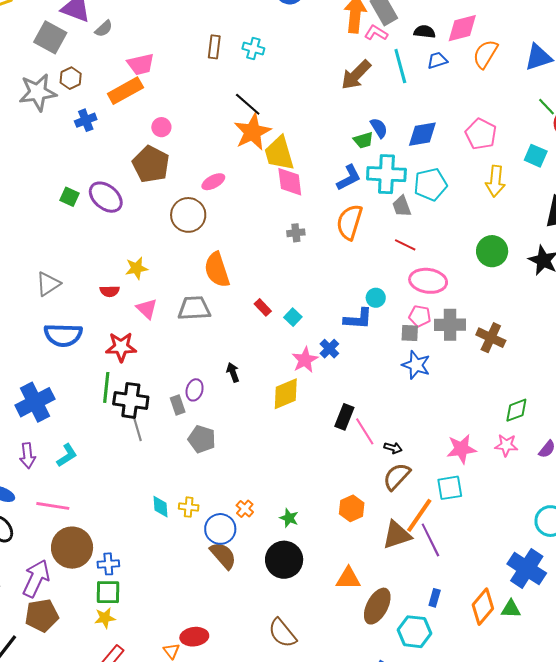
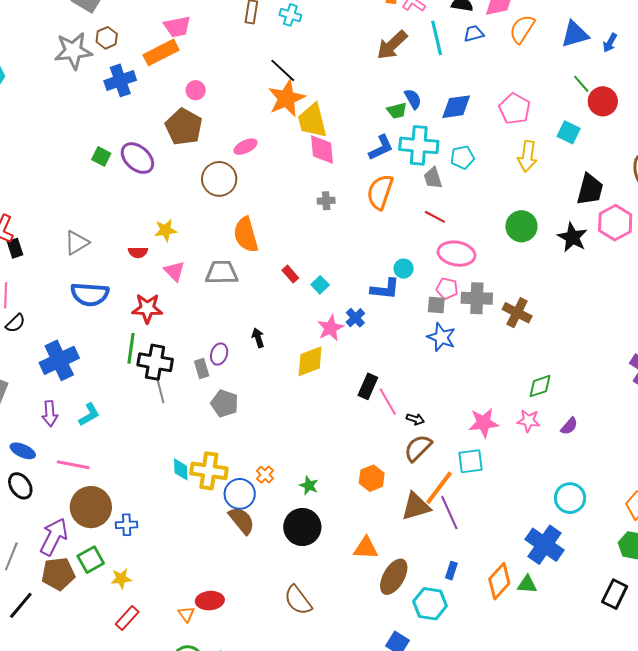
blue cross: (86, 120) -> (120, 80), size x1.4
cyan pentagon: (431, 184) -> (462, 157), size x0.7
yellow cross: (189, 507) -> (209, 471), size x1.8
green square: (108, 592) -> (91, 560), moved, turned -32

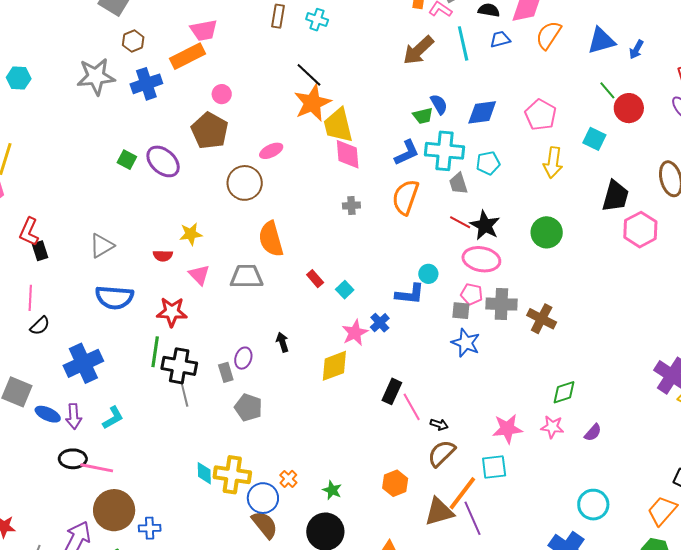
gray star: (73, 51) -> (96, 77), moved
black star: (572, 237) -> (485, 225), moved
blue ellipse: (23, 451) -> (48, 414), moved
black ellipse: (20, 486) -> (73, 459), moved, turned -56

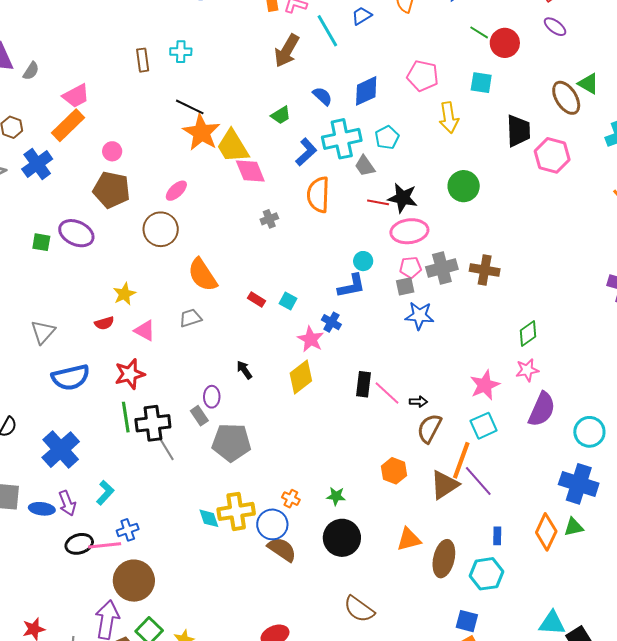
green trapezoid: (423, 116) -> (281, 115), moved
gray trapezoid: (247, 276) -> (190, 318), size x0.7
gray pentagon: (248, 408) -> (231, 442), size x1.4
purple semicircle: (593, 433) -> (542, 409), moved, size x1.8
blue cross: (150, 528) -> (128, 530), moved

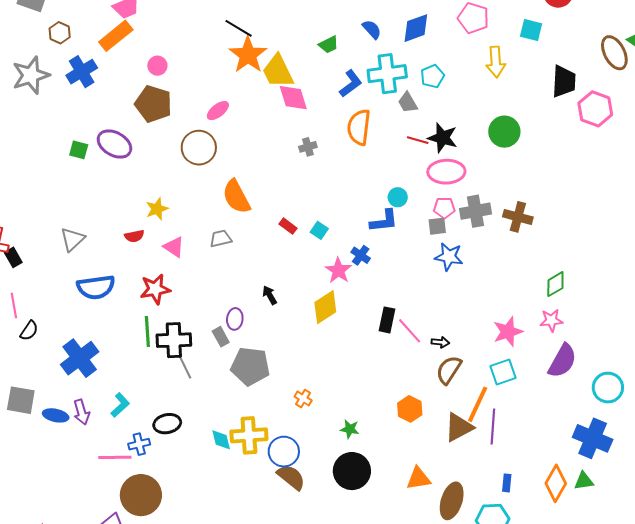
purple line: (478, 481) -> (493, 427), turned 40
orange cross: (291, 499) -> (303, 398), moved
black ellipse: (79, 544) -> (167, 424), moved

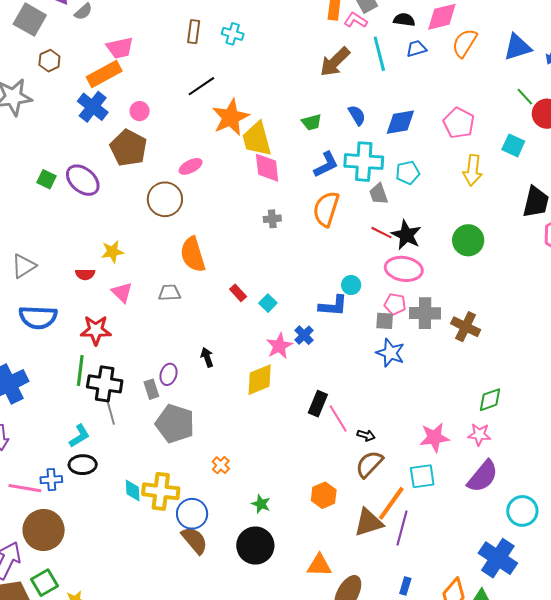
black line: (239, 28) -> (201, 86), moved, turned -76
blue cross: (82, 72) -> (93, 107), moved, turned -32
cyan L-shape: (120, 405) -> (79, 436), moved

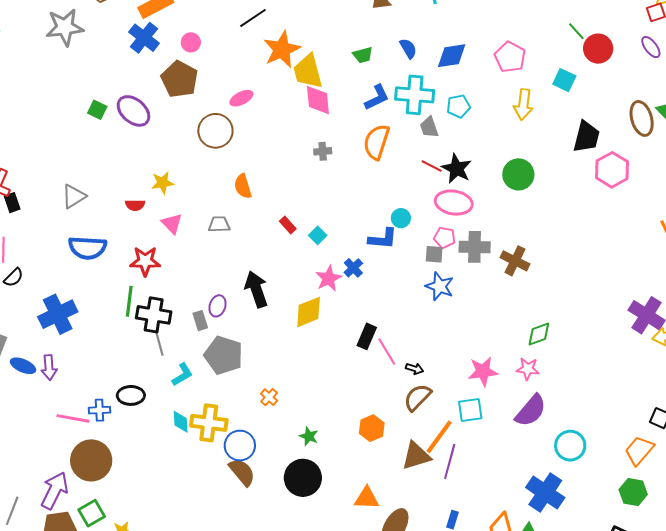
orange semicircle: (193, 255) -> (243, 186), size x0.7
black arrow: (207, 357) -> (256, 289), size x1.8
cyan L-shape: (79, 436) -> (182, 375), moved

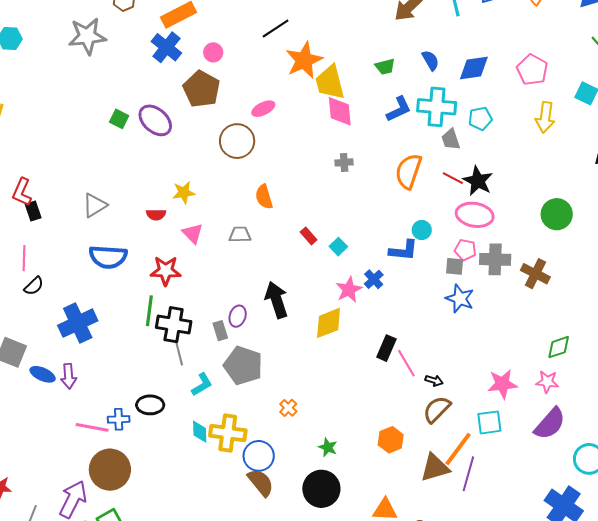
orange semicircle: (377, 142) -> (408, 171), moved
green circle: (518, 174) -> (557, 214), moved

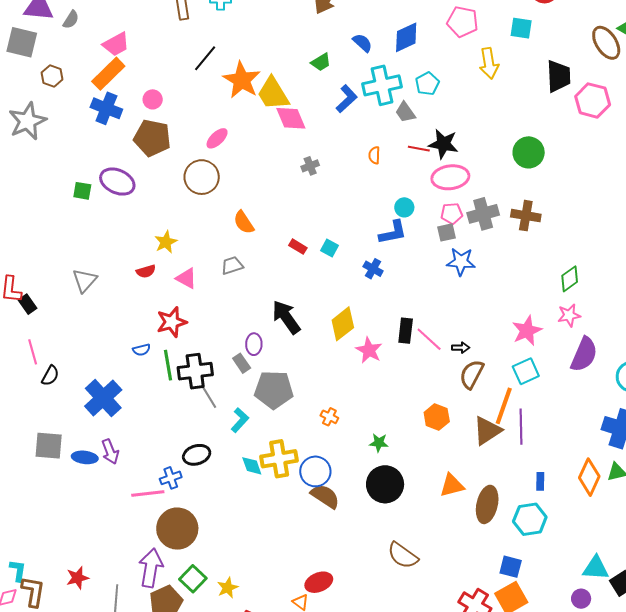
orange semicircle: (408, 171) -> (374, 155), size x0.5
blue semicircle: (108, 257) -> (141, 350), moved, size x0.5
pink star: (349, 290) -> (369, 350), moved

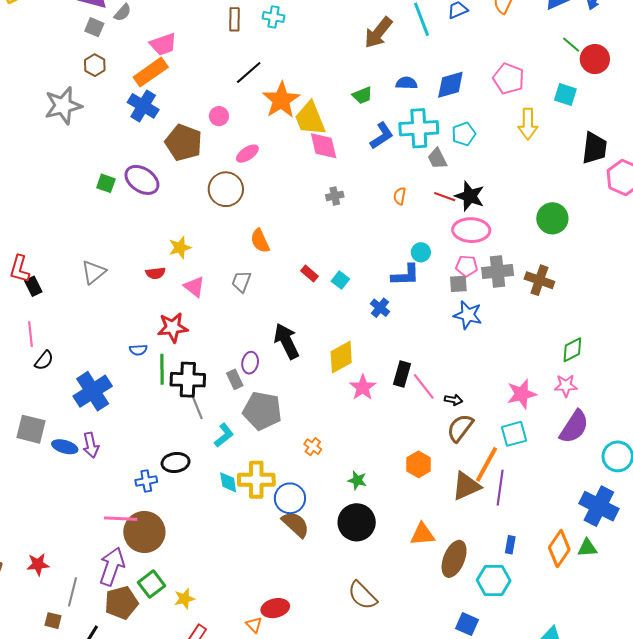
gray square: (22, 42) -> (94, 27), moved, size x0.6
blue semicircle: (363, 43) -> (407, 83), turned -50
pink circle: (153, 99) -> (219, 116), moved
gray trapezoid: (232, 266) -> (241, 281), turned -60
pink line: (148, 493) -> (121, 519), moved

